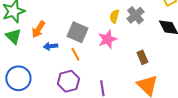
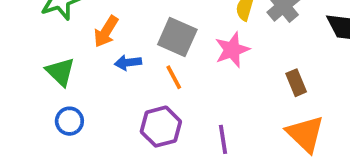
green triangle: (13, 36) -> (60, 72), moved
blue circle: (18, 78) -> (69, 121), size x0.6

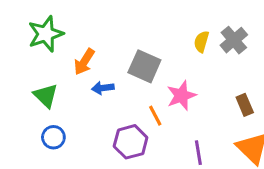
pink star: (232, 50) -> (181, 96), moved
orange line: (174, 77) -> (155, 116), moved
purple line: (223, 139) -> (198, 153), moved

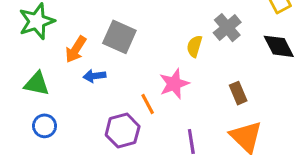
yellow semicircle: (201, 42) -> (194, 46), moved
gray square: (144, 66) -> (119, 37), moved
green triangle: (46, 96) -> (37, 84), turned -32

